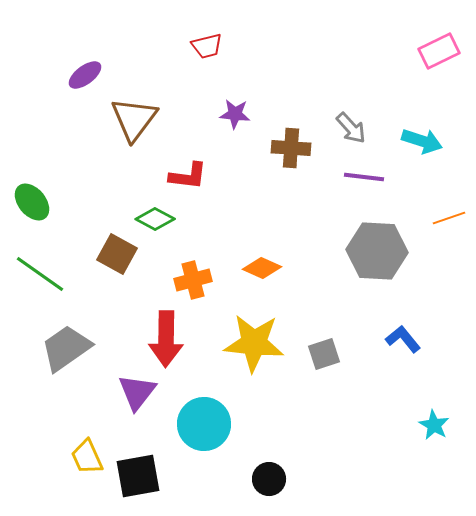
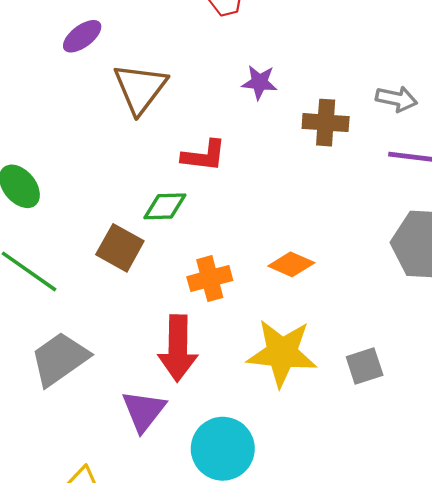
gray arrow: (351, 128) -> (396, 99), turned -36
green diamond: (155, 219) -> (165, 206), turned -30

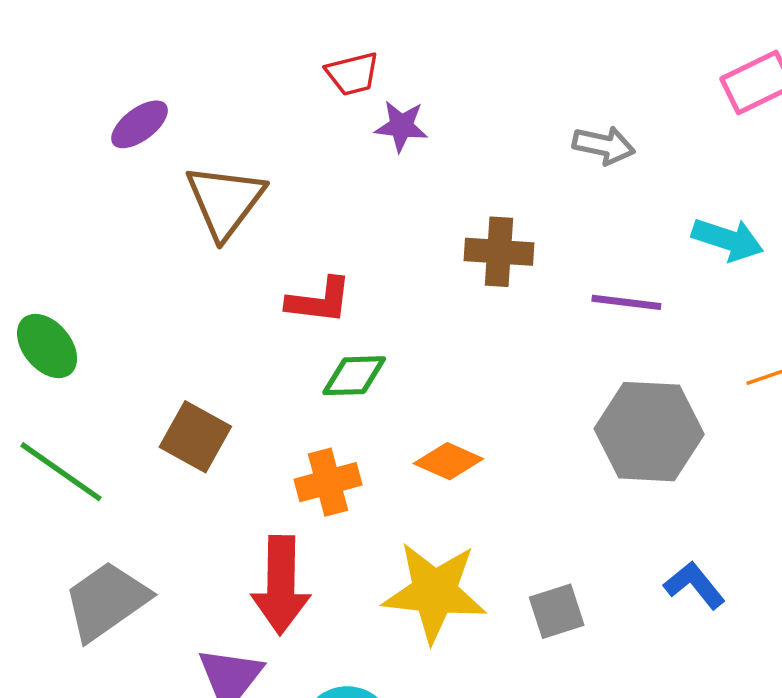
purple star: (259, 82) -> (401, 126), moved
gray arrow: (396, 99) -> (604, 145), moved
green diamond: (165, 206) -> (354, 376), moved

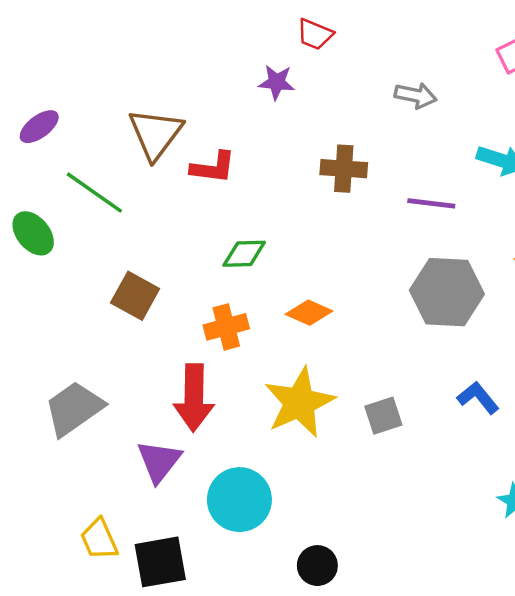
red trapezoid: (352, 74) -> (315, 34), moved, turned 36
purple ellipse: (140, 124) -> (39, 127), moved
red L-shape: (319, 301) -> (213, 167), moved
green line: (61, 472) -> (94, 193), moved
yellow star: (434, 592) -> (299, 402), turned -30

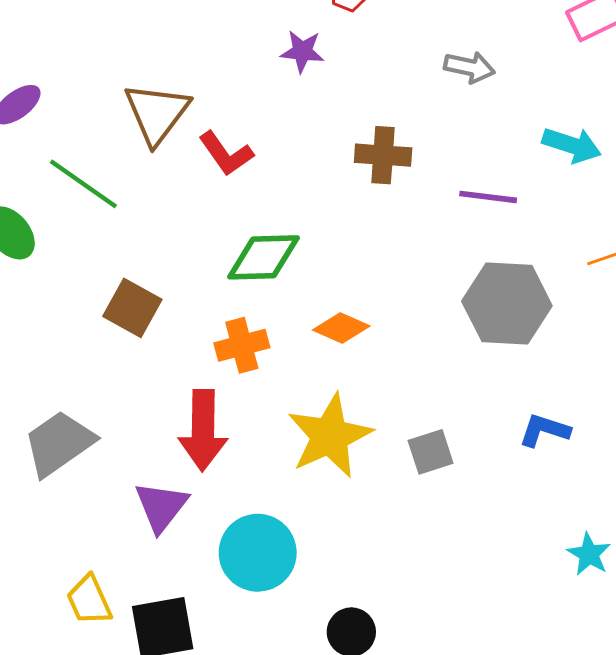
red L-shape: (213, 167) -> (226, 154), turned 48
green diamond: (244, 254) -> (263, 257), size x1.4
blue L-shape: (478, 398) -> (544, 430), turned -33

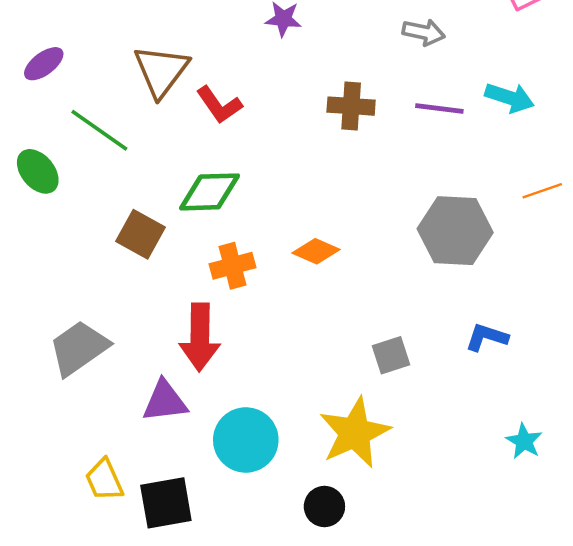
purple line: (488, 197) -> (439, 108), moved
green diamond: (263, 257) -> (210, 192), moved
yellow star: (330, 436) -> (355, 433), moved
purple triangle: (161, 507) -> (165, 401), turned 45

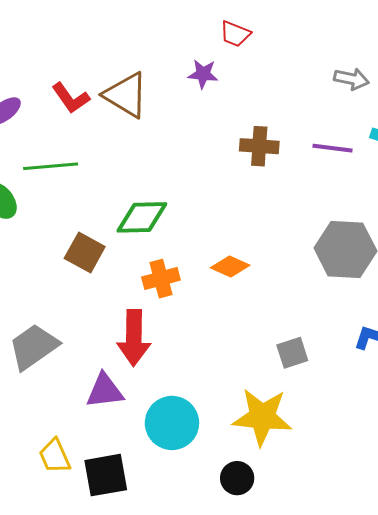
gray arrow: (424, 32) -> (351, 79), moved
brown triangle: (161, 71) -> (126, 95), moved, turned -36
red L-shape: (219, 105) -> (71, 98), moved
green line: (99, 130) -> (51, 166), turned -40
yellow star: (355, 433) -> (262, 417), turned 30

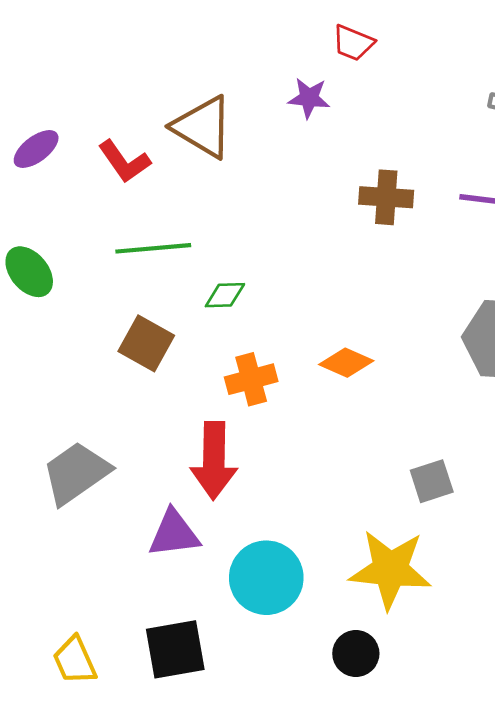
red L-shape: (71, 98) -> (124, 161), moved
green line: (51, 166) -> (153, 248), moved
green diamond: (142, 217) -> (225, 295), size x0.6
yellow trapezoid: (55, 456) -> (75, 660), moved

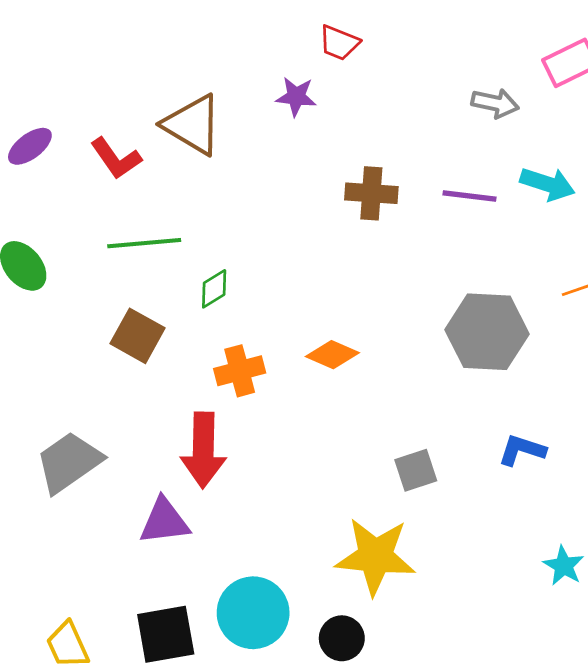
green diamond: (225, 295) -> (214, 289), turned -30
cyan circle: (266, 578) -> (253, 613), moved

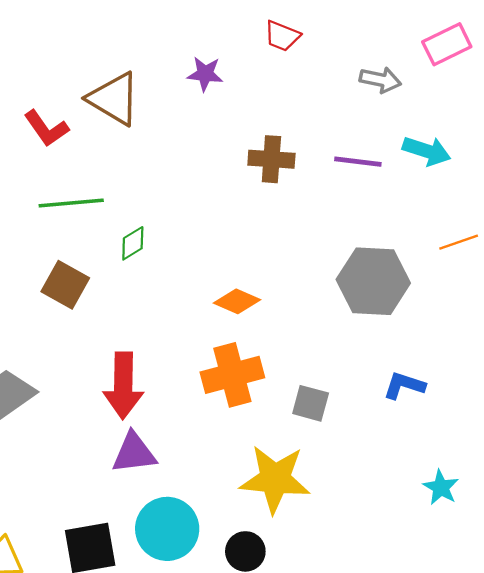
red trapezoid: (339, 43) -> (282, 36), moved
orange cross: (240, 371) -> (232, 375), moved, size x1.4
gray square: (416, 470) -> (311, 403), turned 33
purple triangle: (164, 521) -> (134, 453), moved

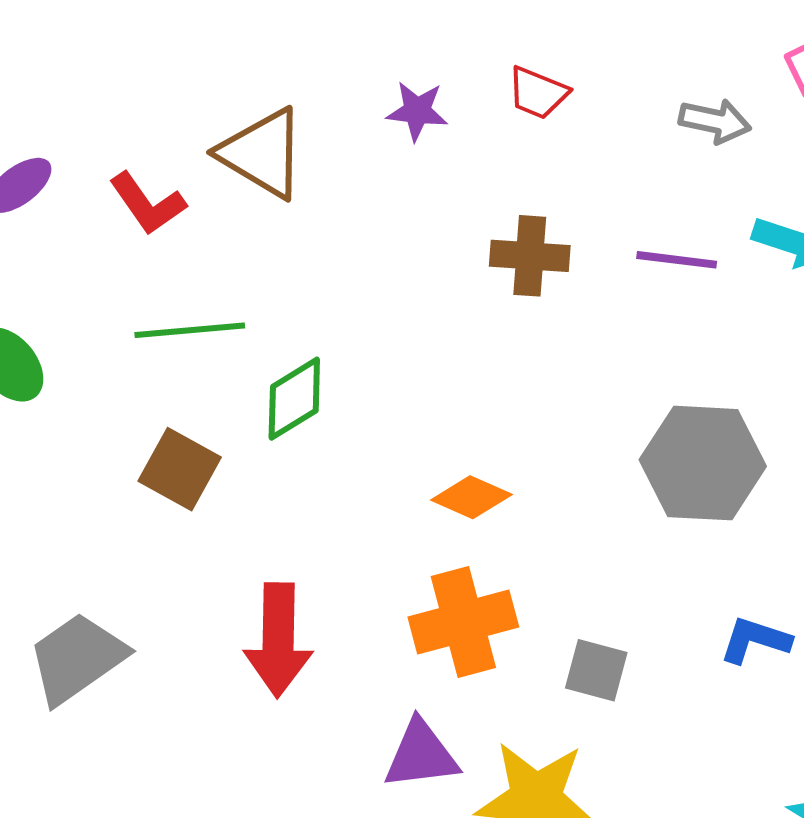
red trapezoid: (282, 36) -> (538, 93), moved
green diamond: (133, 243) -> (294, 399), size x1.4
purple triangle: (134, 453) -> (421, 755), moved

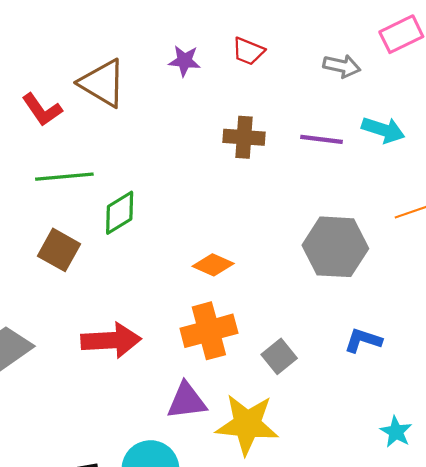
red arrow: (278, 640) -> (111, 340), turned -94
gray square: (596, 670) -> (279, 356), turned 36

